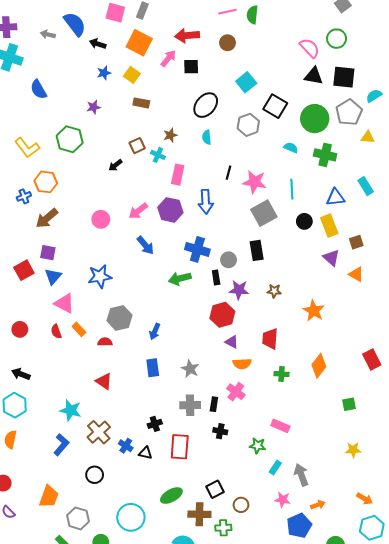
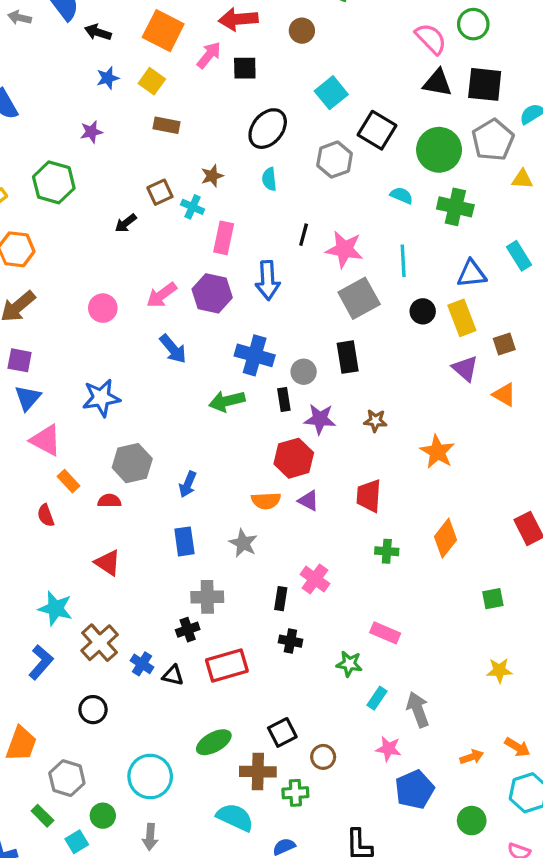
red semicircle: (56, 331) -> (46, 515), moved
orange semicircle: (242, 364) -> (266, 501), moved
gray cross: (190, 405) -> (207, 597), moved
red rectangle: (180, 447) -> (227, 666), turned 70
orange arrow: (318, 505) -> (472, 757), moved

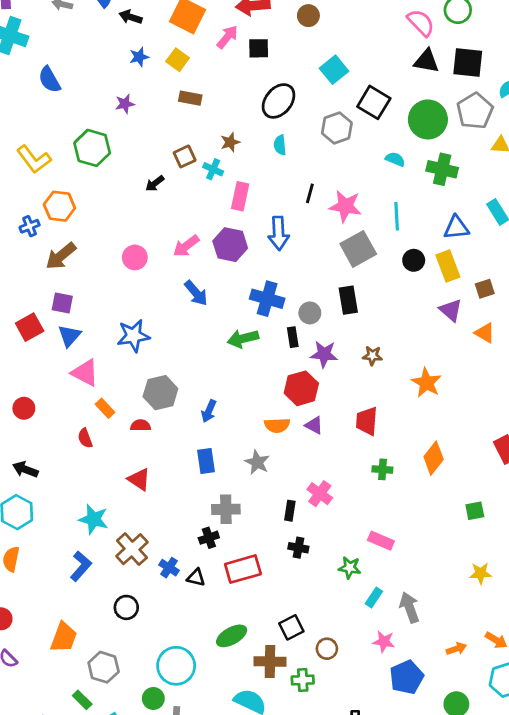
green circle: (103, 816) -> (153, 698), moved

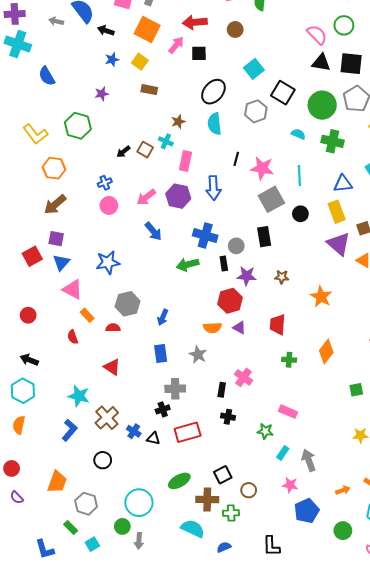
cyan semicircle: (280, 145) -> (214, 124), size x1.5
brown square: (185, 156) -> (145, 150), moved, turned -35
blue cross: (30, 226) -> (105, 183), moved
black circle: (414, 260) -> (300, 214), moved
purple triangle: (451, 310) -> (339, 244), size x1.4

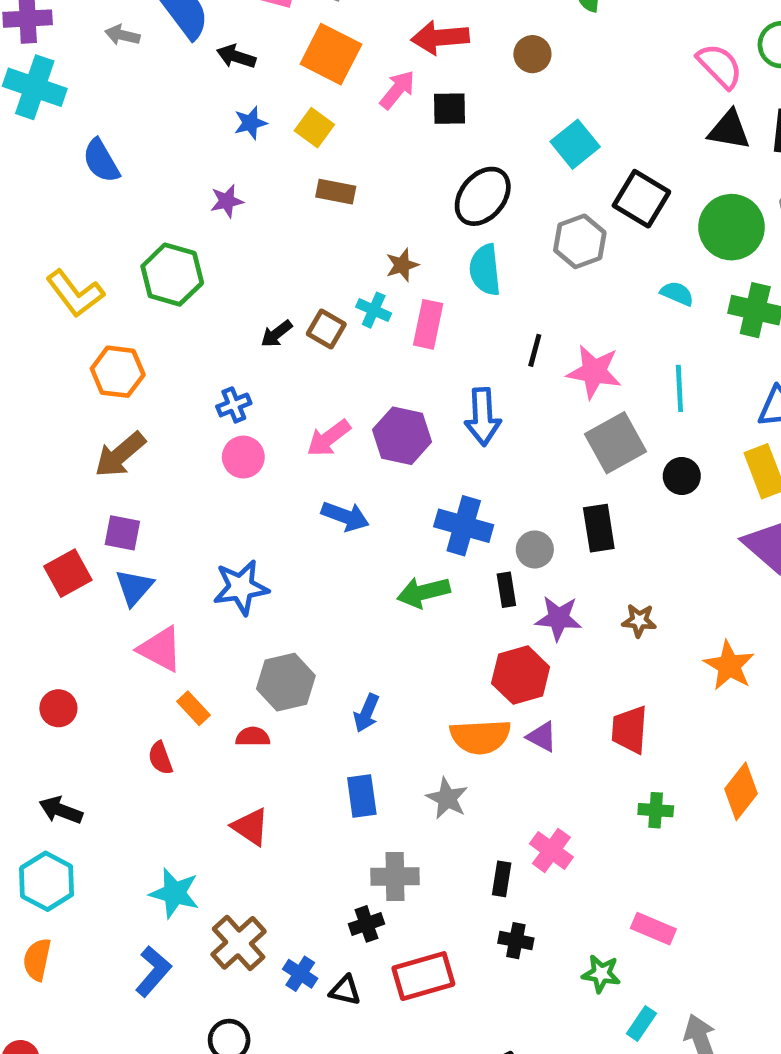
pink rectangle: (185, 161) -> (428, 324), moved
blue arrow: (153, 231) -> (345, 516), turned -30
orange semicircle: (212, 328) -> (480, 737), size x1.4

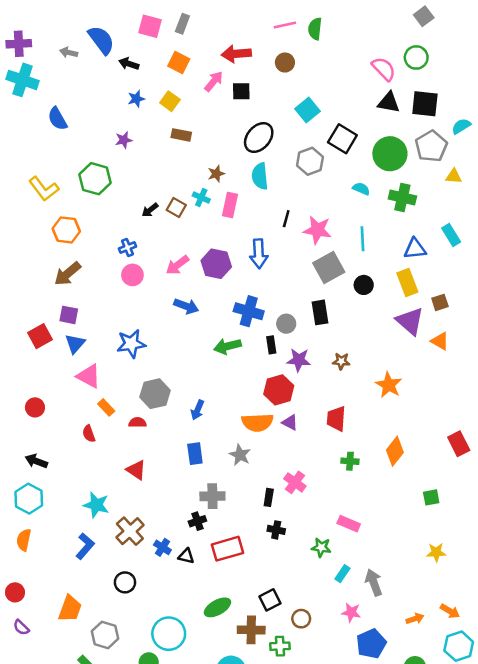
orange square: (331, 54) -> (179, 62), size x0.7

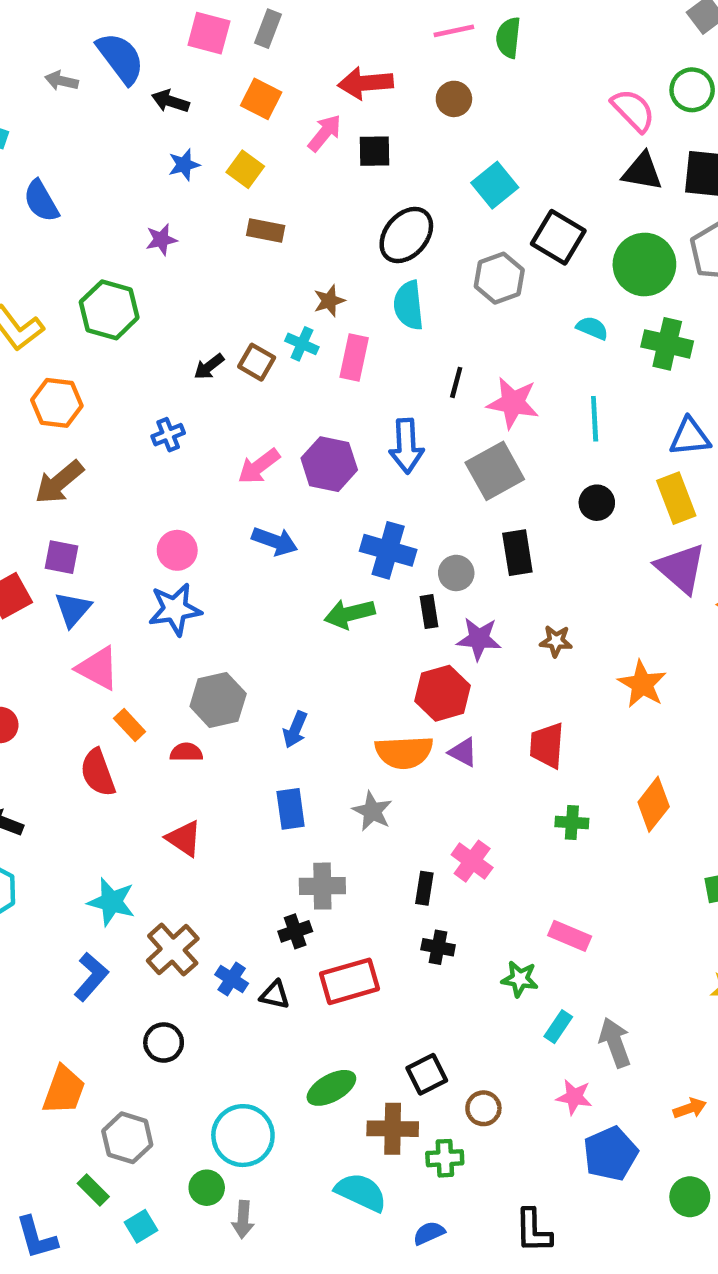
gray square: (329, 267) -> (495, 471), moved
pink circle: (132, 275) -> (177, 550), moved
red semicircle: (89, 434) -> (98, 773), size x1.5

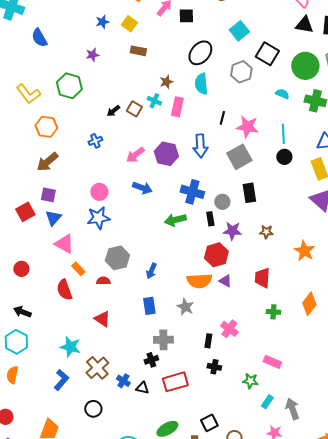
black circle: (597, 503) -> (284, 157), moved

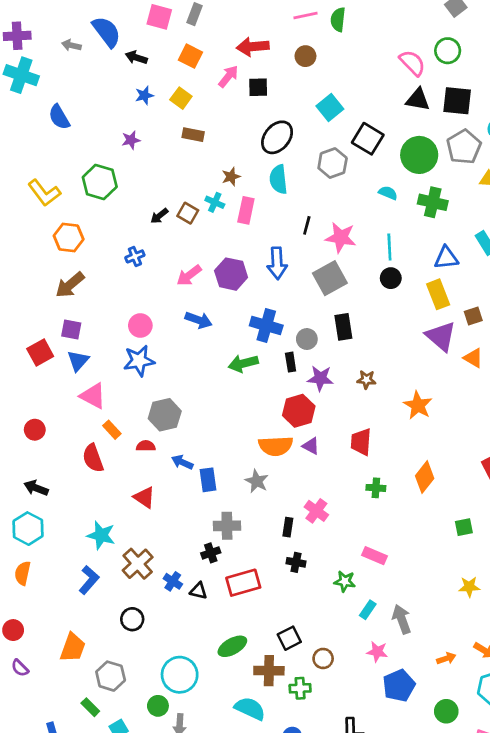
blue arrow: (151, 271) -> (182, 462), moved, turned 91

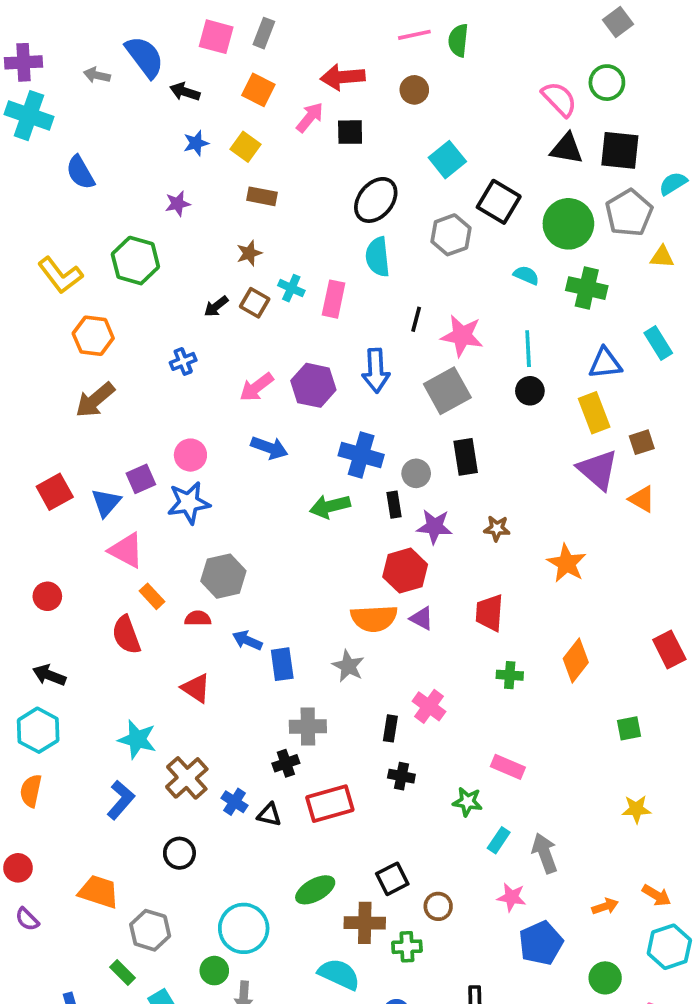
brown star: (231, 177) -> (249, 253), moved
purple square: (71, 330) -> (141, 479), moved, turned -35
orange trapezoid: (73, 648) -> (99, 892), turned -92

